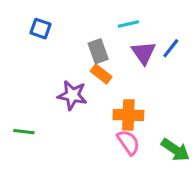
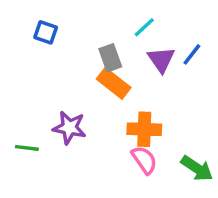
cyan line: (128, 24) -> (144, 27), turned -30
orange rectangle: (101, 74) -> (114, 83), size x1.4
purple star: (72, 95) -> (69, 128), moved

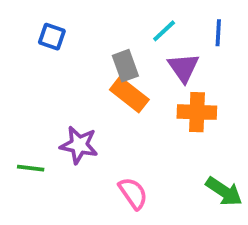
blue line: (192, 54) -> (218, 33), moved, turned -35
orange cross: (144, 129) -> (197, 112), moved
pink semicircle: (144, 160) -> (133, 193), moved

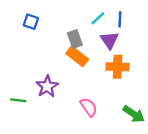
blue line: (218, 33) -> (120, 19), moved
purple star: (79, 145) -> (47, 86), turned 30
pink semicircle: (133, 193) -> (89, 107), moved

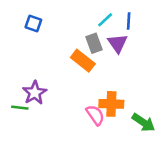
gray rectangle: (75, 39) -> (94, 43), moved
orange cross: (118, 67) -> (111, 104), moved
purple star: (47, 86) -> (35, 93), moved

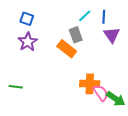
purple triangle: (117, 43) -> (112, 35), moved
purple star: (35, 93) -> (28, 42), moved
pink semicircle: (95, 115) -> (101, 93), moved

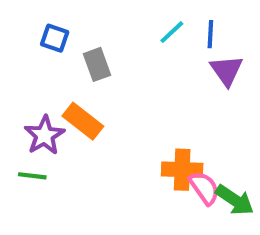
gray rectangle: (76, 35) -> (97, 64), moved
purple star: (28, 42) -> (44, 135), moved
orange rectangle: (67, 49) -> (83, 121), moved

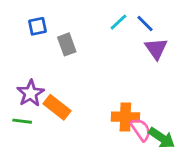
blue line: (210, 34) -> (145, 23), turned -48
blue square: (55, 38) -> (37, 26), turned -30
orange rectangle: (83, 121) -> (57, 107), moved

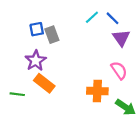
blue square: (37, 26) -> (37, 29), moved
purple star: (30, 93) -> (36, 61), moved
pink semicircle: (141, 130) -> (119, 70), moved

